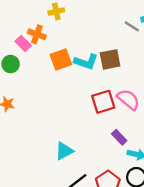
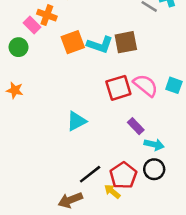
cyan triangle: (64, 151) -> (76, 121), moved

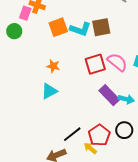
pink rectangle: (32, 25) -> (25, 13), turned 64
orange star: (15, 90) -> (53, 66), moved
cyan triangle: (76, 121) -> (49, 91), moved
purple rectangle: (136, 126) -> (109, 95), size x1.5
cyan arrow: (154, 145) -> (126, 99), moved

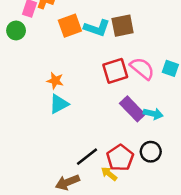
orange star: (53, 66) -> (55, 81), moved

